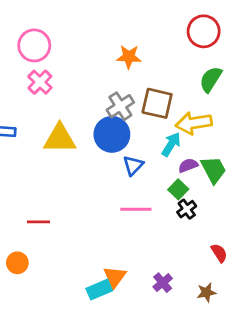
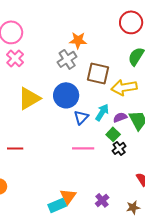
gray cross: (120, 106) -> (67, 59), moved
yellow triangle: (60, 139) -> (29, 98), turned -30
cyan arrow: (171, 144) -> (102, 112), moved
red line: (38, 222) -> (15, 148), moved

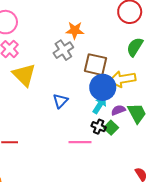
blue circle: (66, 95) -> (103, 87), moved
yellow triangle: (29, 98) -> (24, 75), moved, turned -45
blue triangle: (81, 117) -> (60, 101), moved
black cross: (119, 148) -> (99, 127), moved, turned -32

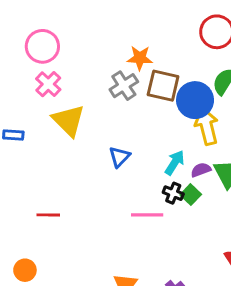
brown square: (95, 65) -> (163, 86), moved
yellow arrow: (122, 79) -> (207, 126), turned 85
blue circle: (103, 87) -> (195, 100), moved

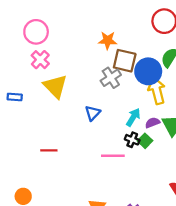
gray cross: (124, 86) -> (111, 78), moved
red line: (48, 215) -> (49, 150), moved

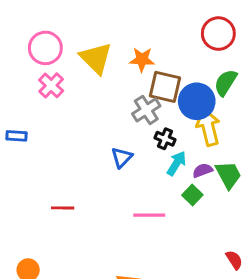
yellow triangle: (55, 86) -> (96, 58), moved
black cross: (132, 140) -> (165, 139), moved

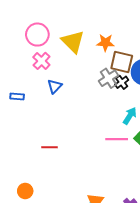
black cross: (165, 139) -> (122, 82), moved, turned 32
blue triangle: (122, 158) -> (55, 86), moved
pink line: (149, 215) -> (117, 139), moved

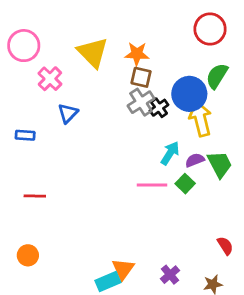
pink circle: (37, 35) -> (24, 46), moved
brown square: (122, 62) -> (141, 77), moved, size x0.7
blue rectangle: (17, 97) -> (25, 135), moved
red line: (50, 147) -> (35, 196), moved

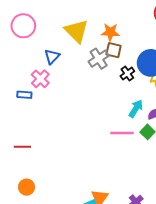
pink cross: (50, 79) -> (40, 79), moved
gray cross: (141, 102) -> (99, 59), moved
blue triangle: (68, 113) -> (52, 57), moved
red line: (35, 196) -> (22, 147), moved

